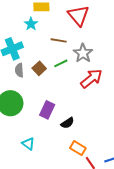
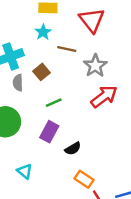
cyan star: (31, 24) -> (43, 32), moved
green line: (61, 63) -> (54, 103), moved
brown square: (39, 68) -> (41, 72), moved

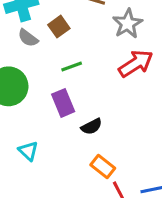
gray semicircle: (18, 83) -> (28, 38), turned -56
purple rectangle: (49, 132) -> (63, 103), turned -55

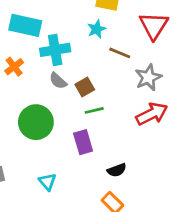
brown square: (59, 27) -> (85, 87), moved
black semicircle: (92, 127) -> (117, 170), moved

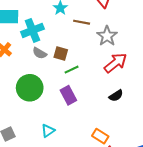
brown square: (85, 87) -> (61, 54), turned -32
black semicircle: (117, 170) -> (116, 96), moved
cyan triangle: (47, 182) -> (48, 131), turned 48

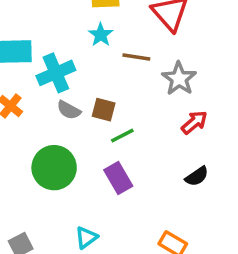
red arrow: (116, 63) -> (194, 122), size x0.7

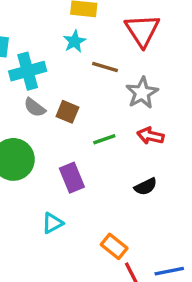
red arrow: (194, 122) -> (150, 136), turned -135
green line: (122, 136) -> (104, 139), moved
cyan triangle: (86, 238) -> (52, 223), moved

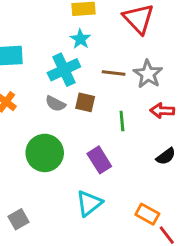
brown line: (105, 67) -> (114, 73), moved
cyan cross: (28, 71) -> (64, 70), moved
green line: (104, 139) -> (122, 121), turned -66
cyan triangle: (52, 223) -> (89, 203), size x1.4

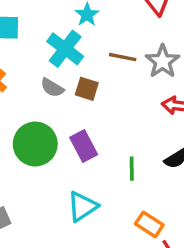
cyan cross: (64, 70) -> (65, 49), turned -32
green line: (122, 121) -> (132, 169), moved
purple rectangle: (99, 160) -> (84, 146), moved

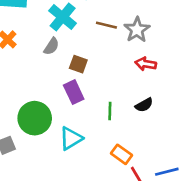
gray semicircle: (52, 88) -> (51, 46), turned -90
brown square: (87, 89) -> (78, 64), moved
green circle: (35, 144) -> (35, 118), moved

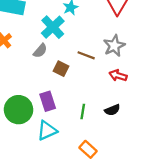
brown line: (106, 25) -> (86, 55), moved
purple rectangle: (74, 92) -> (48, 101), moved

